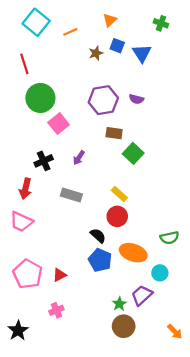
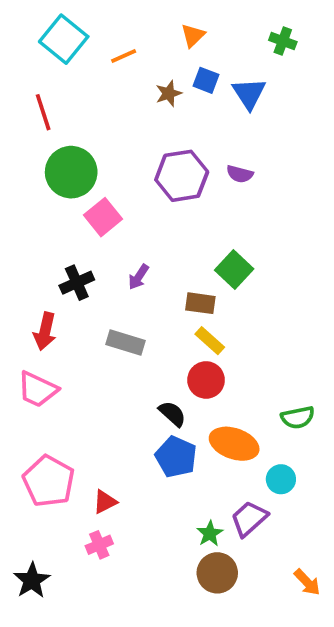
brown rectangle: (114, 133) -> (200, 303), moved
red triangle: (60, 275) -> (105, 502), moved

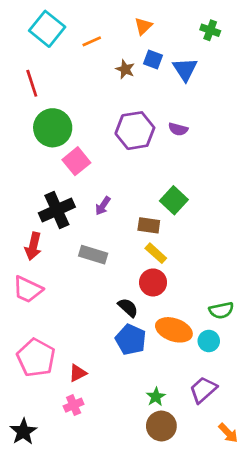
brown star: (169, 93) -> (125, 69), turned -30
black cross: (77, 283) -> (57, 210), size x1.4
cyan circle: (281, 479) -> (209, 341), moved
purple trapezoid: (249, 519) -> (203, 390), moved

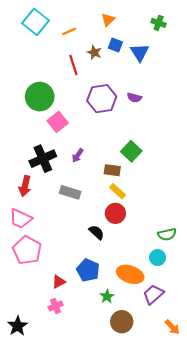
red line: (32, 83) -> (73, 65), moved
orange ellipse: (174, 330) -> (130, 274), moved
blue pentagon: (131, 340) -> (88, 270), moved
pink pentagon: (36, 358) -> (27, 250), moved
green star: (156, 397) -> (107, 296), moved

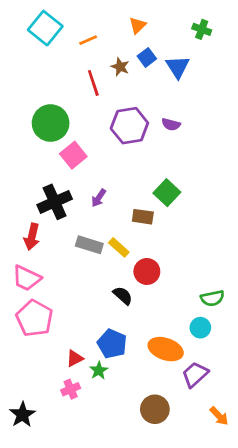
blue square: (115, 45) -> (147, 57), turned 32
yellow rectangle: (118, 191) -> (119, 247), moved
green star: (107, 296) -> (99, 370), moved

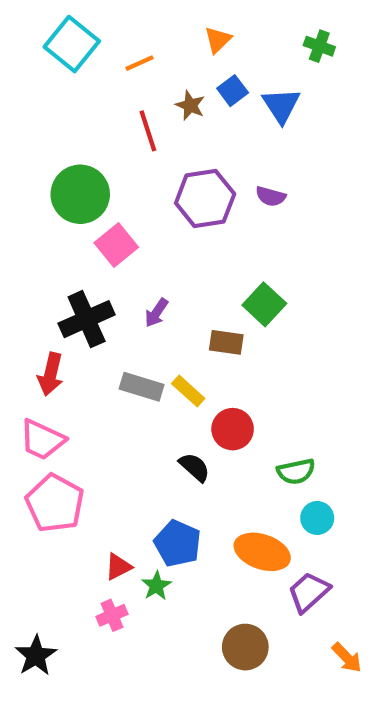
green semicircle: (212, 298) -> (296, 471), moved

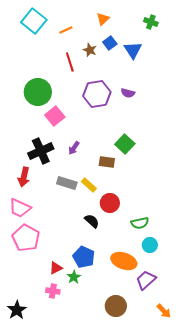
pink cross: (112, 615) -> (53, 291), turned 32

